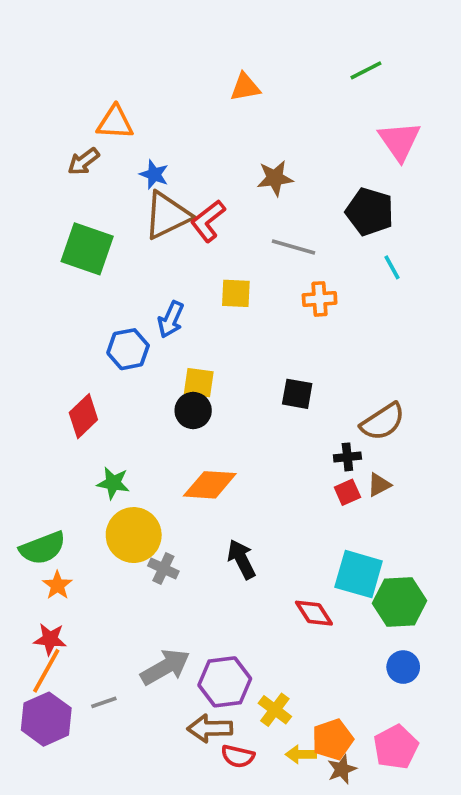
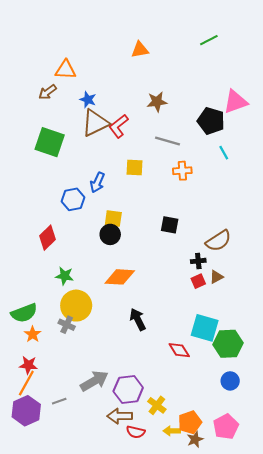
pink triangle: (399, 141) -> (235, 102), moved, turned 45
gray cross: (163, 569) -> (67, 325), moved

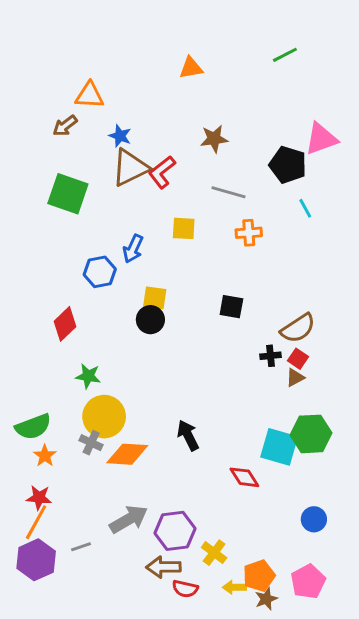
orange diamond: (120, 277) -> (127, 454), moved
red square: (198, 281) -> (298, 359), moved, turned -32
green hexagon: (228, 344) -> (311, 434), moved

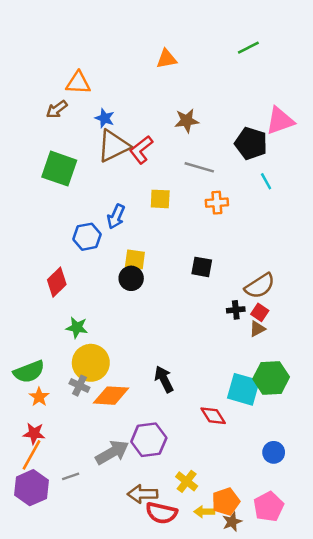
purple hexagon: (175, 531) -> (149, 440), moved
red semicircle: (185, 589) -> (161, 513), size x1.4

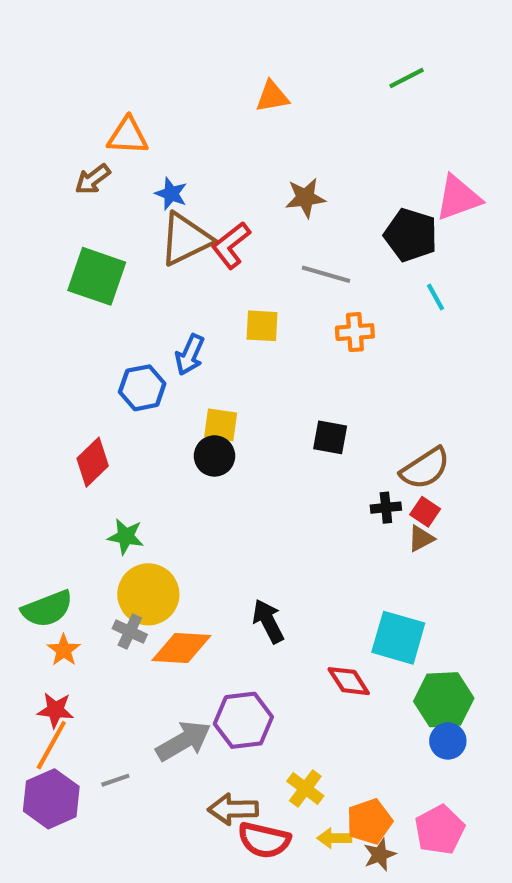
green hexagon: (271, 378) -> (444, 700), moved

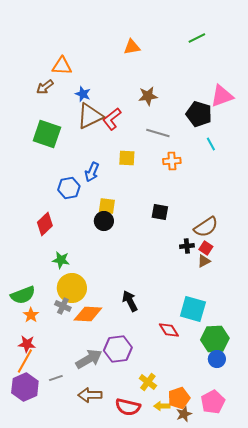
brown arrow: (233, 809) -> (90, 395), moved

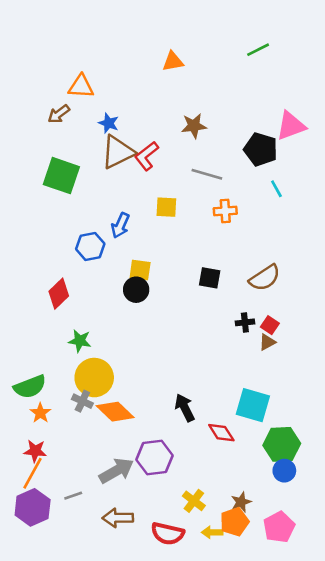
brown semicircle: (206, 227) -> (265, 278), moved
black arrow: (130, 301) -> (185, 408), moved
orange diamond: (88, 314) -> (115, 412), turned 40
brown star: (184, 414) -> (241, 502), moved

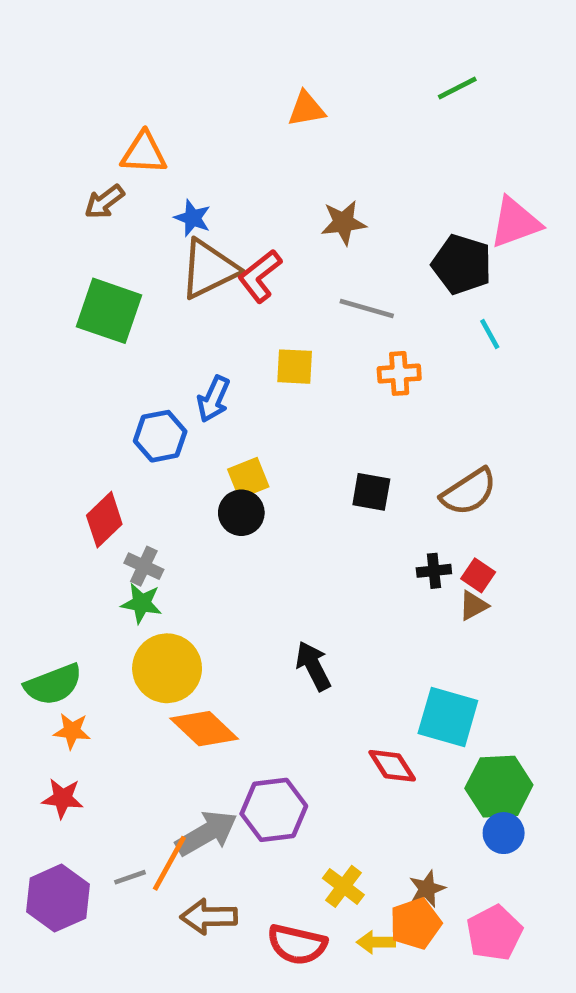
yellow square: (140, 270) -> (248, 478), turned -30
gray cross: (82, 401) -> (144, 566), moved
black arrow: (185, 408) -> (313, 666), moved
orange star: (40, 413) -> (72, 731), turned -30
orange line: (33, 473) -> (169, 863), moved

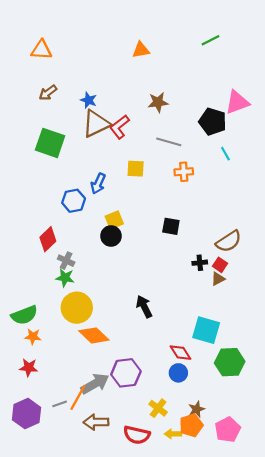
orange triangle: (144, 153) -> (41, 50), moved
brown semicircle: (469, 492) -> (229, 241), moved
blue circle: (504, 833) -> (178, 373), moved

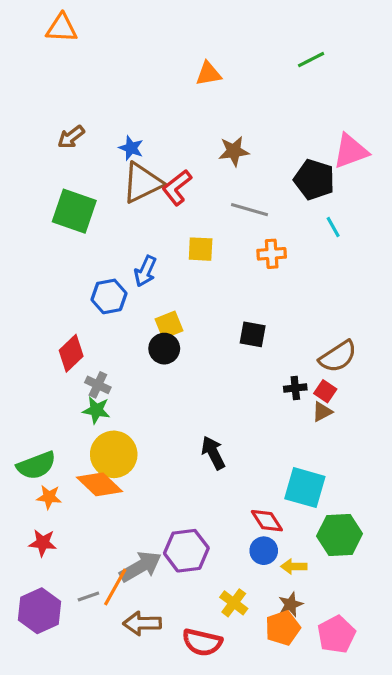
orange triangle: (41, 50) -> (62, 28), moved
orange diamond: (94, 335) -> (99, 484), moved
yellow arrow: (173, 434) -> (294, 566), moved

